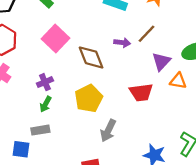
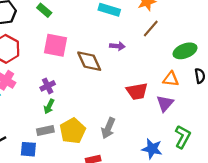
brown line: (147, 34) -> (151, 28), moved
pink square: (55, 39) -> (55, 45), turned -30
purple triangle: (161, 61) -> (165, 103), moved
yellow pentagon: (89, 98) -> (73, 131), moved

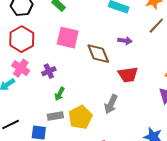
purple cross: (48, 86) -> (49, 71), moved
red trapezoid: (137, 91) -> (128, 75), moved
gray arrow: (108, 128) -> (111, 104), moved

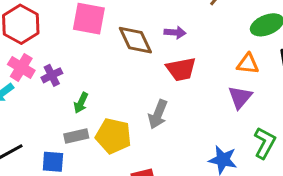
purple arrow: (125, 41) -> (175, 32), moved
purple cross: (49, 71) -> (52, 75), moved
yellow pentagon: (80, 117) -> (113, 136), turned -30

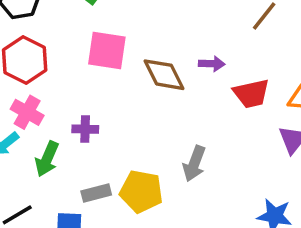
red trapezoid: (181, 69) -> (251, 94), moved
purple cross: (52, 75) -> (85, 129), moved, turned 30
green arrow: (81, 103) -> (47, 159), moved, size x1.4

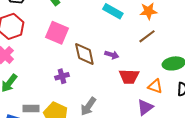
purple cross: (85, 129) -> (62, 76), moved, turned -32

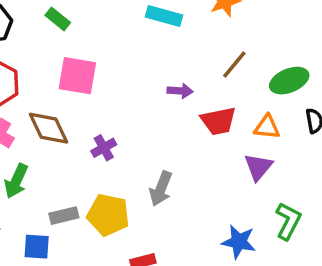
brown line: (147, 36) -> (234, 64), moved
brown diamond: (84, 54) -> (49, 128), moved

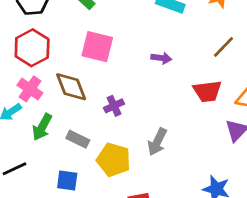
purple arrow: (180, 91) -> (161, 58), moved
gray rectangle: (64, 216) -> (78, 139), moved, turned 35
blue square: (37, 247) -> (67, 180), moved

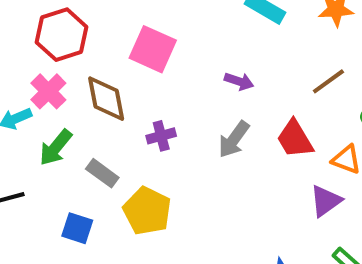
red trapezoid: (207, 91) -> (295, 139), turned 56
gray arrow: (157, 142) -> (234, 139), moved

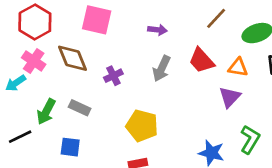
green arrow: (56, 147) -> (46, 112), moved
yellow pentagon: (147, 211) -> (142, 126), moved

